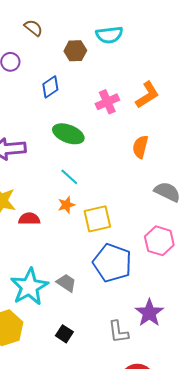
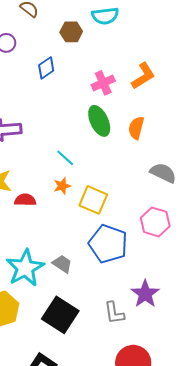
green ellipse: (68, 134) -> (99, 121), moved, turned 44
yellow square: (97, 219) -> (93, 200), turned 36
black square: (64, 334) -> (60, 315), size x2.0

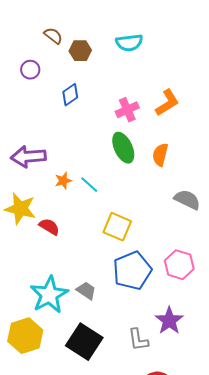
brown hexagon: (71, 32) -> (80, 51), moved
orange star: (62, 186) -> (63, 181), moved
red semicircle: (25, 200) -> (49, 227), turned 30
pink hexagon: (155, 222) -> (179, 265), moved
blue pentagon: (108, 244) -> (132, 271), turned 30

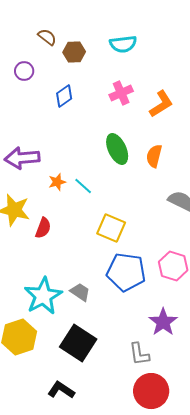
pink cross: (127, 110) -> (121, 93), moved
red semicircle: (49, 227) -> (43, 228), turned 80
blue pentagon: (132, 271) -> (126, 272), turned 30
gray L-shape: (138, 340) -> (139, 354), moved

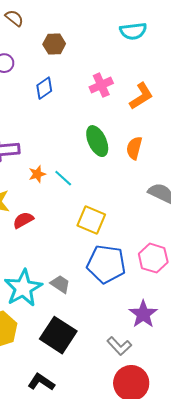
brown semicircle: (47, 37) -> (14, 18), moved
cyan semicircle: (123, 44) -> (133, 31), moved
red semicircle: (43, 228) -> (23, 220), turned -140
gray L-shape: (139, 354) -> (119, 346), turned -35

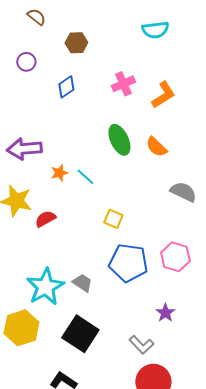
orange semicircle: (134, 148) -> (156, 147), turned -60
yellow square: (91, 220) -> (113, 219), size x0.7
purple star: (143, 314) -> (165, 313), size x0.7

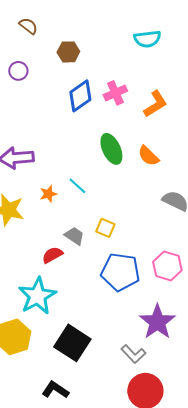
blue diamond: (66, 87) -> (80, 96), moved, size x1.4
orange star: (59, 173) -> (48, 194), moved
red semicircle: (45, 219) -> (52, 255), moved
gray trapezoid: (82, 283) -> (74, 236), moved
purple star: (165, 313) -> (157, 322), size x1.8

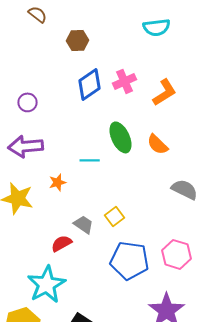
purple circle: (18, 71) -> (28, 102), moved
cyan line: (77, 186) -> (90, 160), moved, turned -42
yellow square: (105, 228) -> (114, 216), turned 30

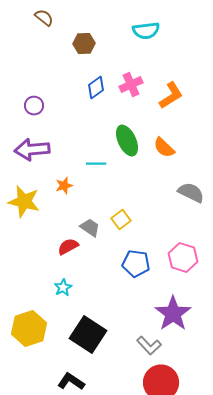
cyan semicircle: (156, 27) -> (146, 31), moved
blue diamond: (90, 84) -> (96, 88), size x0.7
blue pentagon: (130, 260) -> (136, 264), size x0.7
cyan star: (46, 284) -> (63, 288), moved, size x0.5

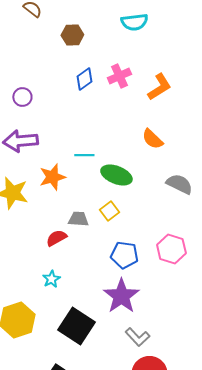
green ellipse: (127, 141) -> (116, 175), moved, turned -44
orange star: (64, 186) -> (52, 177), size x1.5
gray trapezoid: (90, 228) -> (78, 219), turned -30
purple star: (173, 314) -> (121, 296), moved

